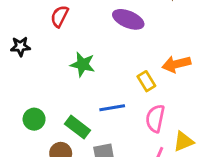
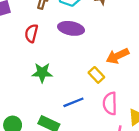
red semicircle: (60, 16) -> (31, 33), moved

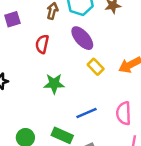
purple ellipse: (71, 28) -> (82, 38), turned 40
yellow rectangle: (96, 75) -> (96, 67), moved

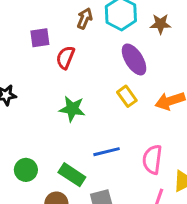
purple square: (12, 19) -> (40, 38), moved
purple ellipse: (82, 38) -> (134, 59), moved

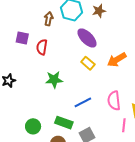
purple square: (40, 38) -> (22, 38), turned 32

